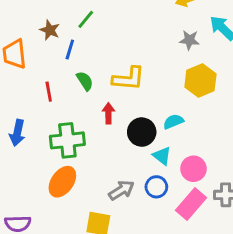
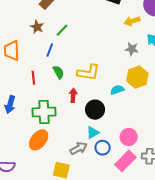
brown star: (50, 30) -> (37, 27), moved
cyan semicircle: (173, 122) -> (117, 90), moved
cyan triangle: (162, 156) -> (93, 133), moved, turned 48

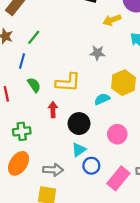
gray star: (132, 49) -> (97, 53), moved
green cross: (44, 112) -> (22, 131), size x0.7
pink circle: (129, 137) -> (117, 134), moved
gray arrow: (79, 148) -> (53, 170), moved, turned 36

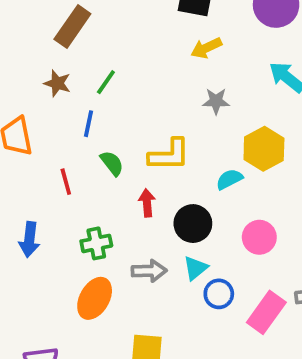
yellow arrow: (112, 20) -> (206, 48), moved
gray arrow: (53, 170) -> (149, 271), moved

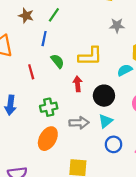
blue circle: (219, 294) -> (113, 144), moved

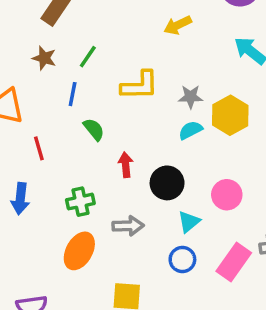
gray star: (117, 25) -> (191, 97), moved
yellow L-shape: (90, 56) -> (140, 85), moved
cyan semicircle: (125, 70) -> (190, 130), moved
red line: (31, 72) -> (39, 148), moved
cyan triangle: (106, 121) -> (189, 222), moved

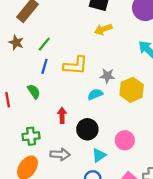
blue line: (73, 94) -> (44, 66), moved
green semicircle: (94, 129) -> (34, 91), moved
cyan semicircle: (190, 130) -> (95, 94), moved

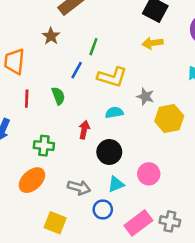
green line: (44, 44) -> (93, 47), moved, turned -32
cyan semicircle: (95, 94) -> (114, 112), moved
gray arrow: (60, 154) -> (79, 188), moved

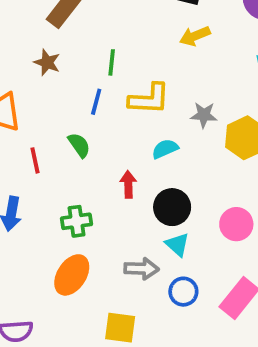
cyan triangle: (116, 184) -> (177, 245), moved, turned -42

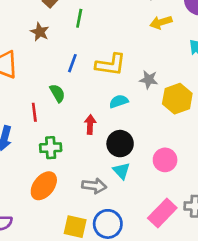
yellow arrow: (195, 36) -> (161, 22), moved
green line: (112, 62) -> (79, 18), moved
red line: (35, 160) -> (34, 112), moved
blue circle: (183, 292) -> (108, 224), moved, size x1.4

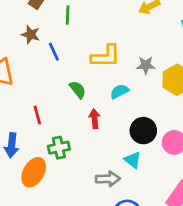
blue line: (72, 63) -> (54, 52), moved, turned -36
green semicircle: (57, 93) -> (78, 90), moved
black circle: (120, 144) -> (143, 131), moved
orange ellipse: (44, 186) -> (34, 172), moved

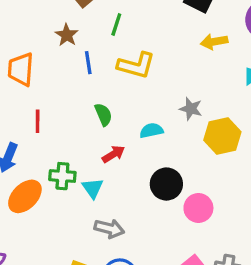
yellow L-shape: (106, 56) -> (136, 65), moved
red line: (37, 115) -> (38, 121), moved
red arrow: (95, 119) -> (113, 154), turned 48
cyan triangle: (133, 160) -> (93, 188), moved

